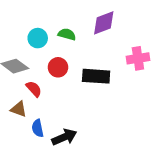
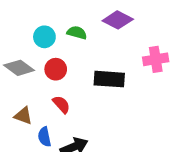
purple diamond: (104, 23) -> (118, 20), turned 48
red circle: (58, 67) -> (56, 69), moved
red semicircle: (34, 89) -> (61, 104), moved

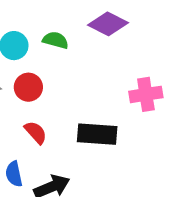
pink cross: (156, 59) -> (146, 94), moved
black rectangle: (109, 79) -> (97, 134), moved

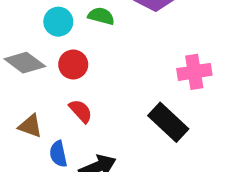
black rectangle: (97, 134) -> (168, 122), moved, turned 39

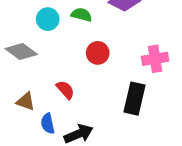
red circle: (73, 64) -> (98, 53), moved
black rectangle: (168, 122) -> (134, 99), turned 60

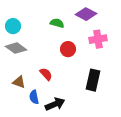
cyan circle: (48, 19) -> (13, 26), moved
pink cross: (155, 59) -> (98, 39), moved

